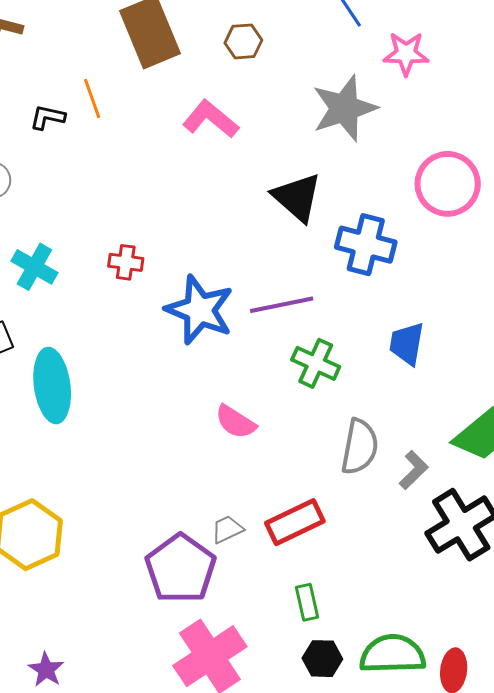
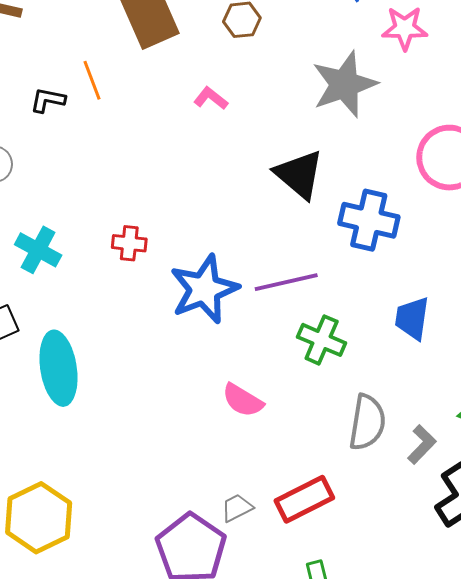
pink L-shape: (211, 119) -> (211, 98), size x0.6
blue star: (200, 310) -> (204, 289), turned 30

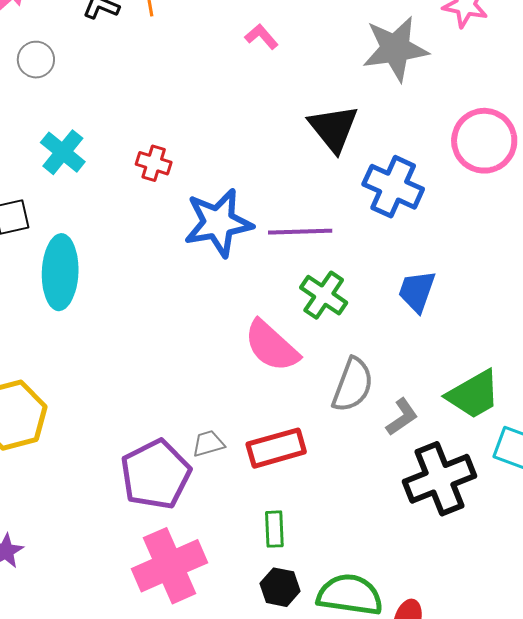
pink semicircle: (243, 400) -> (271, 346), moved, size x1.4

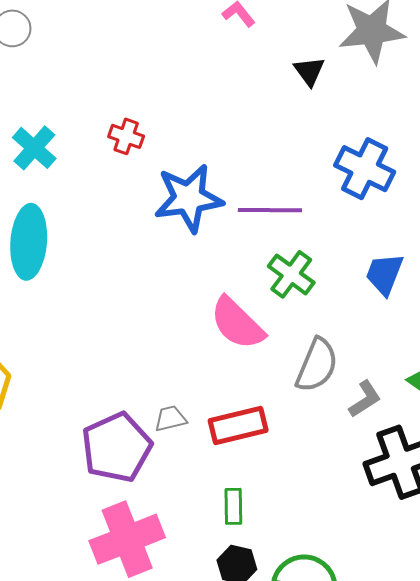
black triangle: (333, 128) -> (309, 71), moved, size x0.6
cyan cross: (63, 152) -> (34, 148), moved

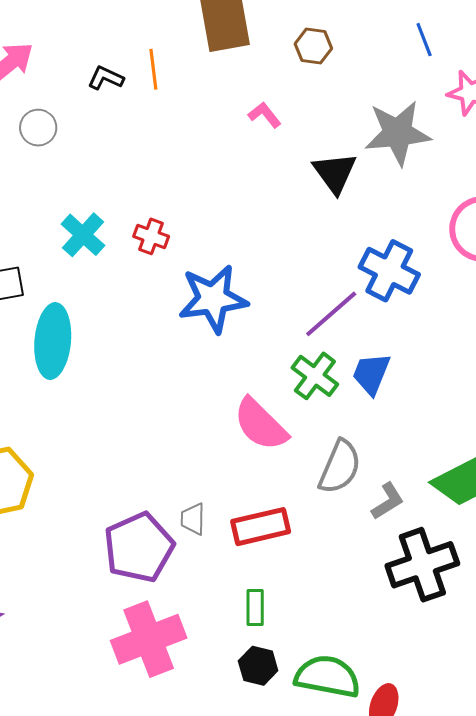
black triangle: (309, 71) -> (335, 173), size x1.4
cyan cross: (34, 148) -> (83, 235), moved
purple line: (270, 210) -> (331, 314), moved, turned -42
blue trapezoid: (384, 274) -> (371, 374), moved
gray trapezoid: (170, 419) -> (193, 519), turned -76

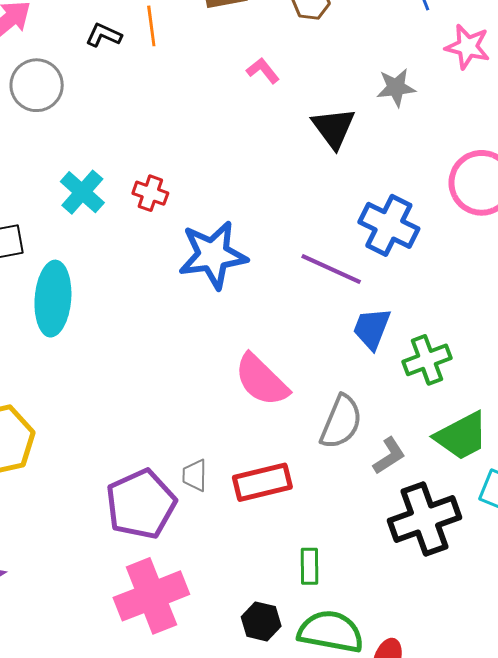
gray circle: (38, 128) -> (37, 85), size x1.4
gray star: (398, 133) -> (396, 88), size x0.6
purple line: (331, 314) -> (331, 269), turned 66
green cross: (315, 376) -> (427, 360), moved, turned 33
green rectangle: (255, 607) -> (310, 566), moved

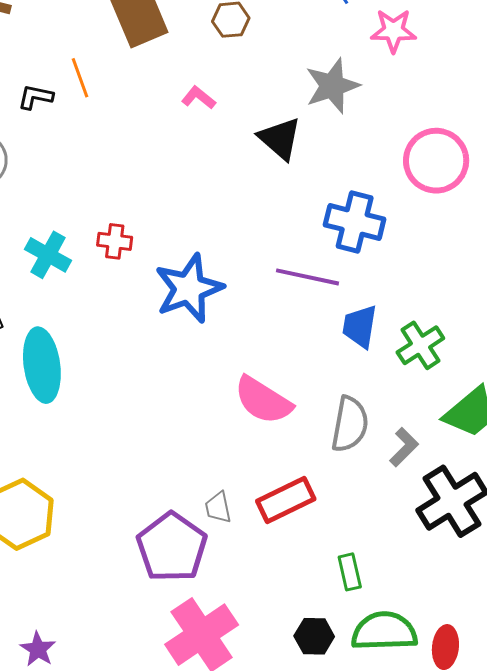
gray star: (396, 88) -> (332, 86), size x1.4

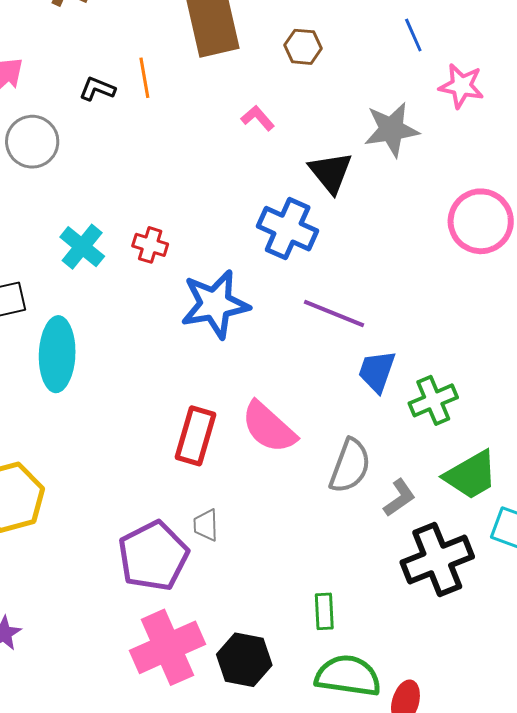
blue cross: (355, 222) -> (288, 229), moved
red rectangle: (286, 500) -> (196, 436), moved, turned -58
black hexagon: (314, 636) -> (244, 660), moved, size x1.4

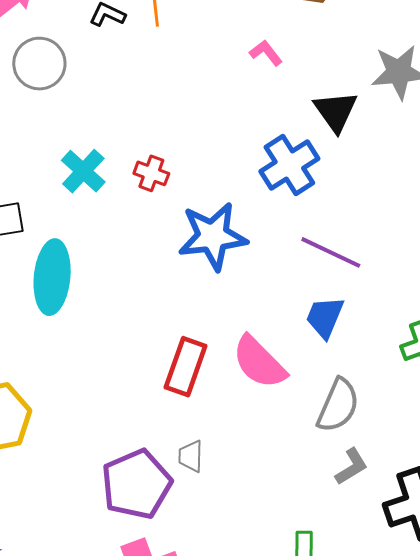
blue cross: (288, 229) -> (289, 165), turned 30
blue trapezoid: (377, 371) -> (325, 317), moved
gray L-shape: (399, 498) -> (351, 467), moved

